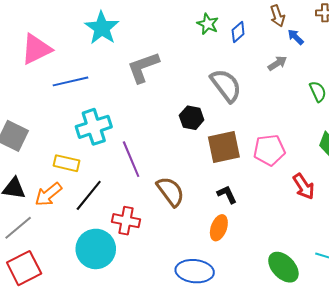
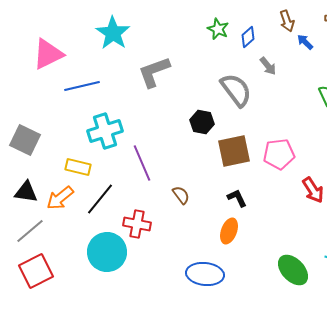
gray arrow: (277, 63) -> (268, 66), moved, turned 84
brown semicircle: (170, 191) -> (181, 195), size x0.6

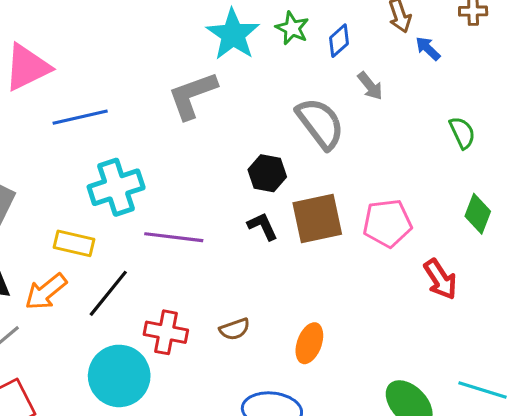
cyan star: (113, 33) -> (233, 34), moved
purple line: (142, 163) -> (174, 237), turned -60
brown semicircle: (181, 195) -> (235, 329), moved, turned 108
black L-shape: (237, 198) -> (263, 226), moved

